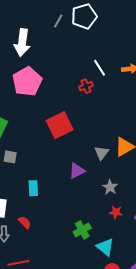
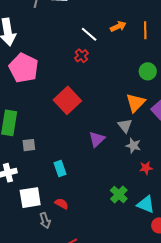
gray triangle: (101, 153) -> (125, 126), moved

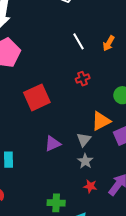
orange arrow: (118, 26) -> (109, 43), turned 126
red cross: (81, 56) -> (83, 79), moved
green cross: (119, 194) -> (56, 203), turned 30

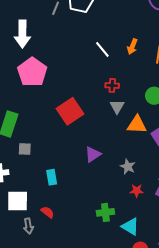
red cross: (83, 79) -> (112, 85), turned 32
orange triangle: (101, 121) -> (137, 125), turned 40
gray triangle: (84, 140) -> (117, 107), moved

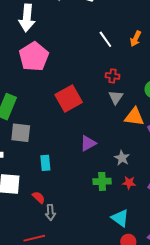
gray square: (25, 149) -> (21, 133), size x1.5
green cross: (105, 212) -> (102, 181), moved
gray arrow: (28, 226) -> (50, 212), moved

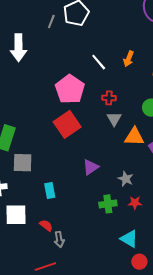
pink pentagon: (34, 57) -> (70, 89), moved

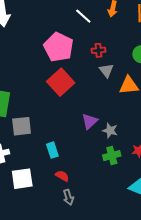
gray star: (126, 179) -> (110, 130), moved
red semicircle: (46, 225) -> (62, 176), moved

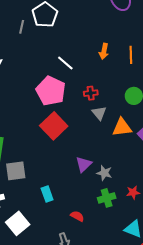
white line: (83, 16) -> (65, 63), moved
red semicircle: (62, 176) -> (77, 216), moved
white square: (22, 179) -> (18, 223), turned -30

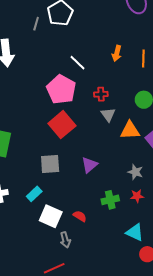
gray square: (16, 171) -> (50, 164), moved
gray star: (104, 173) -> (135, 172), moved
cyan rectangle: (47, 194) -> (34, 194), moved, turned 63
white square: (18, 223) -> (51, 216), moved, turned -30

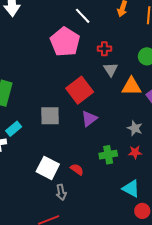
red square: (62, 125) -> (80, 90), moved
cyan rectangle: (34, 194) -> (14, 129), moved

